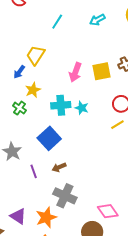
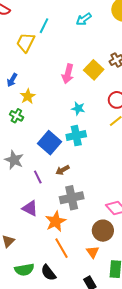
yellow trapezoid: (36, 55) -> (26, 42), moved
yellow square: (102, 71) -> (94, 70), turned -30
cyan cross: (61, 105) -> (76, 136), moved
gray cross: (65, 196) -> (72, 198), turned -30
purple triangle: (18, 216) -> (30, 208), moved

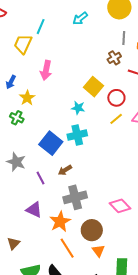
yellow square: (94, 70) -> (94, 87), moved
pink arrow: (68, 74) -> (46, 70), moved
brown circle: (103, 231) -> (92, 230), moved

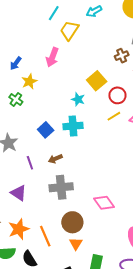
yellow trapezoid: (23, 44) -> (69, 30), moved
blue square: (51, 143) -> (46, 130), size x0.7
orange star: (60, 222) -> (19, 229), moved

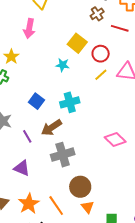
cyan cross: (73, 126) -> (70, 102), moved
brown arrow: (55, 159) -> (51, 128), size x1.5
pink diamond: (104, 203) -> (115, 140), moved

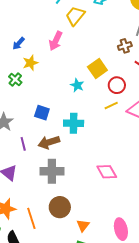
blue square: (36, 101) -> (42, 113), turned -35
orange triangle: (88, 207) -> (83, 225), moved

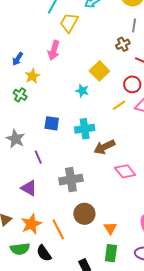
red circle: (117, 85) -> (132, 84), moved
brown arrow: (49, 142) -> (104, 147), moved

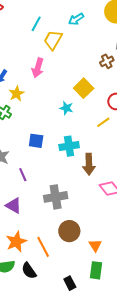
brown arrow: (104, 147) -> (89, 164), turned -65

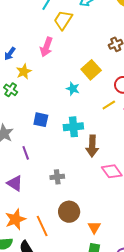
gray cross: (56, 197) -> (57, 177), size x0.6

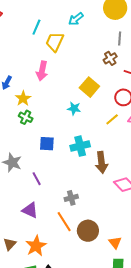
green cross: (11, 90) -> (26, 117), moved
orange line: (42, 226) -> (64, 222), moved

